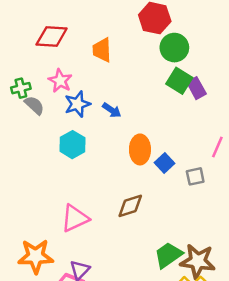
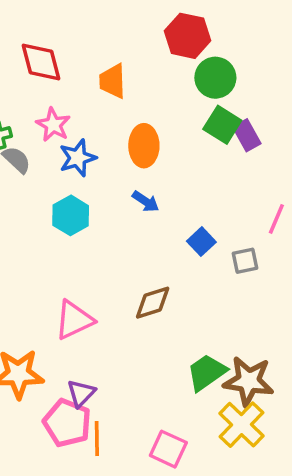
red diamond: (52, 36) -> (41, 62), turned 72
blue arrow: (112, 110) -> (146, 201), moved
orange ellipse: (140, 149) -> (144, 146), moved

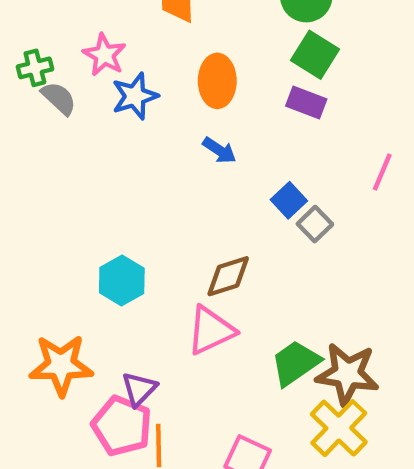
purple rectangle: (247, 135) -> (306, 103), moved, turned -40
cyan hexagon: (71, 215) -> (122, 281), moved
gray square: (245, 261) -> (315, 224), moved, turned -32
pink triangle: (74, 320) -> (211, 330), moved

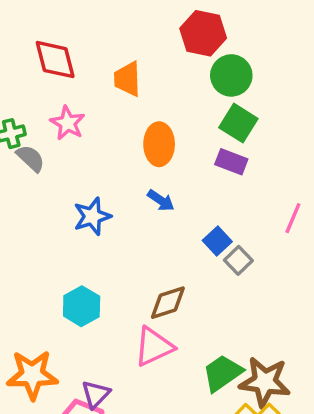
blue star: (135, 96) -> (92, 216), moved

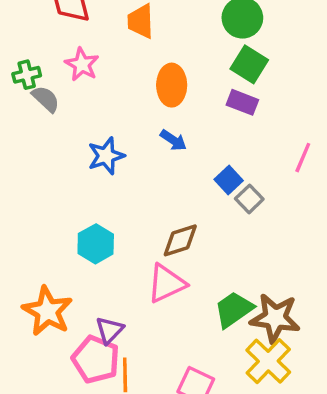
orange star: (32, 375) -> (47, 311), turned 30

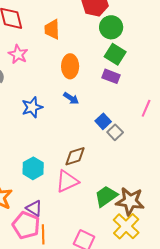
cyan hexagon: (96, 244) -> (33, 168), moved
purple triangle: (110, 330) -> (34, 208), turned -42

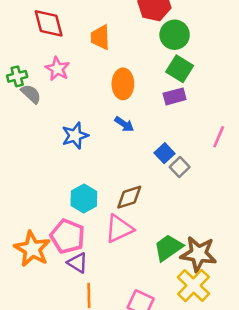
purple rectangle: (111, 76) -> (175, 96), turned -36
cyan hexagon: (33, 168) -> (84, 199), moved
pink pentagon: (26, 225) -> (67, 236), moved

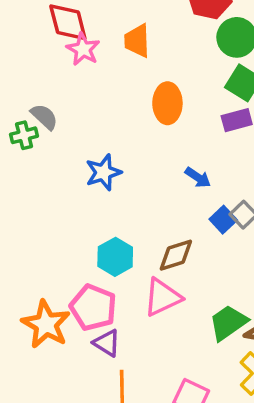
pink star: (57, 69) -> (83, 49), moved
green cross: (17, 76) -> (24, 135), moved
blue arrow: (124, 124) -> (198, 177), moved
blue square: (165, 153) -> (223, 220), moved

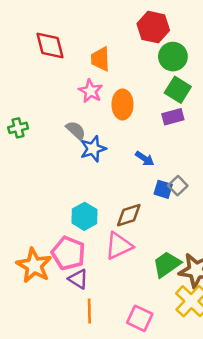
pink star: (83, 49) -> (91, 91), moved
gray semicircle: (44, 117) -> (76, 130), moved
blue star: (103, 172) -> (93, 149), moved
blue square: (223, 220) -> (163, 189), turned -30

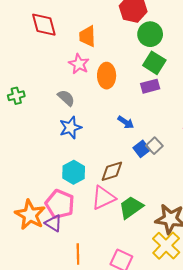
blue star: (93, 149) -> (70, 128), moved
blue square: (163, 189) -> (142, 149), turned 35
green trapezoid: (167, 264) -> (131, 207), moved
purple triangle: (78, 279) -> (53, 223), moved

